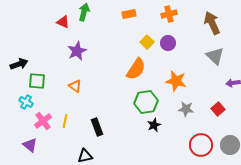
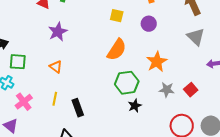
yellow square: (147, 42) -> (117, 16), moved, turned -32
orange star: (176, 81) -> (157, 62), turned 30
red square: (218, 109) -> (191, 90), moved
yellow line: (65, 121) -> (55, 99), moved

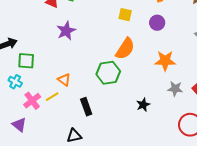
orange star: (157, 62) -> (165, 61), turned 30
orange triangle: (56, 67) -> (64, 80), moved
green hexagon: (127, 83) -> (108, 73), moved
yellow line: (55, 99) -> (52, 97), moved, turned 48

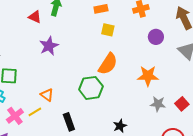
purple circle: (157, 23) -> (156, 37), moved
black star: (143, 105) -> (120, 126), moved

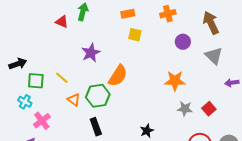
purple star: (49, 46) -> (91, 53), moved
orange semicircle: (108, 64) -> (118, 76), moved
green hexagon: (91, 88) -> (98, 96), moved
yellow line: (35, 112) -> (62, 78), moved, turned 72

